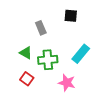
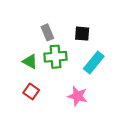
black square: (71, 16) -> (82, 34), moved
green cross: (48, 60) -> (55, 57), moved

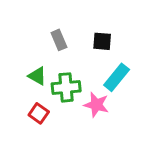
green cross: (55, 57) -> (66, 87), moved
pink star: (77, 96) -> (96, 105), moved

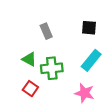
black square: (102, 41) -> (89, 28), moved
pink star: (96, 105) -> (84, 93), moved

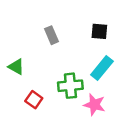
green triangle: (29, 59) -> (16, 67), moved
green cross: (52, 68) -> (70, 86), moved

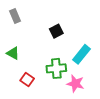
black square: (99, 31) -> (56, 31), moved, turned -32
gray rectangle: (51, 35) -> (15, 16), moved

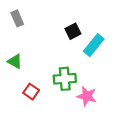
black square: (56, 31) -> (73, 31), moved
cyan rectangle: (82, 54) -> (94, 45), moved

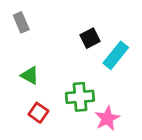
green triangle: (15, 61) -> (30, 75), moved
pink star: (87, 96) -> (107, 118), turned 30

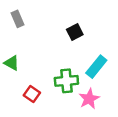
cyan rectangle: (116, 55) -> (96, 67), moved
green triangle: (30, 75) -> (12, 63), moved

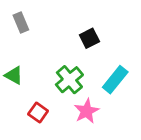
green cross: (66, 81) -> (69, 80), moved, turned -35
pink star: (89, 99) -> (87, 111), moved

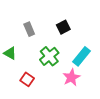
gray rectangle: (21, 23) -> (29, 29), moved
pink star: (87, 111) -> (71, 77), moved

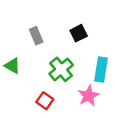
cyan rectangle: (81, 56) -> (101, 69), turned -30
red square: (27, 79) -> (45, 101), moved

